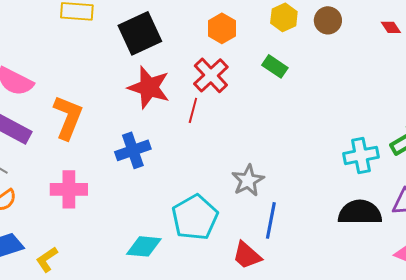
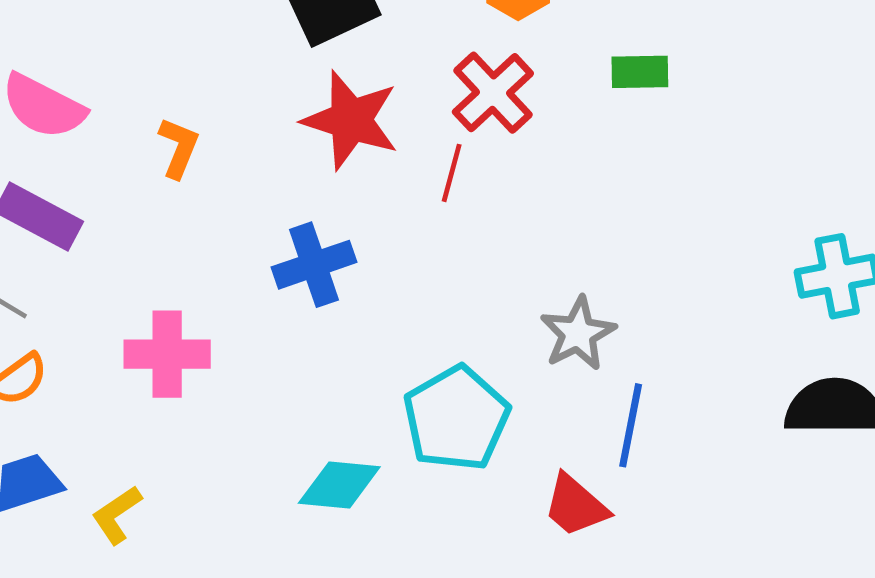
green rectangle: (275, 66) -> (640, 72), turned -35
orange L-shape: (68, 117) -> (179, 148), moved, size x0.6

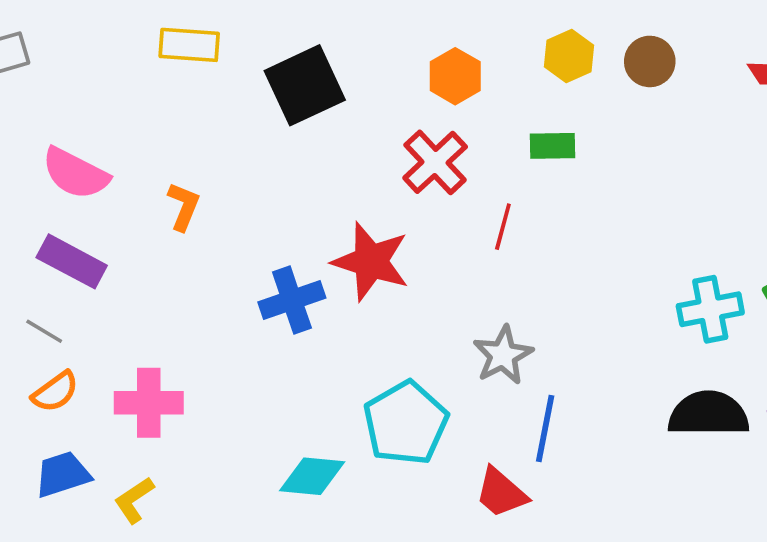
red star: (351, 120) -> (371, 261), moved
red line: (452, 173) -> (503, 227), moved
pink cross: (167, 354) -> (149, 403), moved

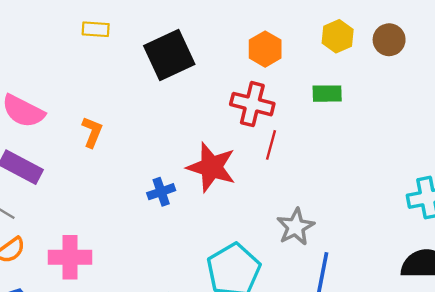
yellow rectangle: (189, 45) -> (96, 29), size x0.7
red cross: (435, 162) -> (252, 104), turned -33
red line: (503, 227) -> (271, 145), moved
blue cross: (292, 300) -> (161, 192), size x0.7

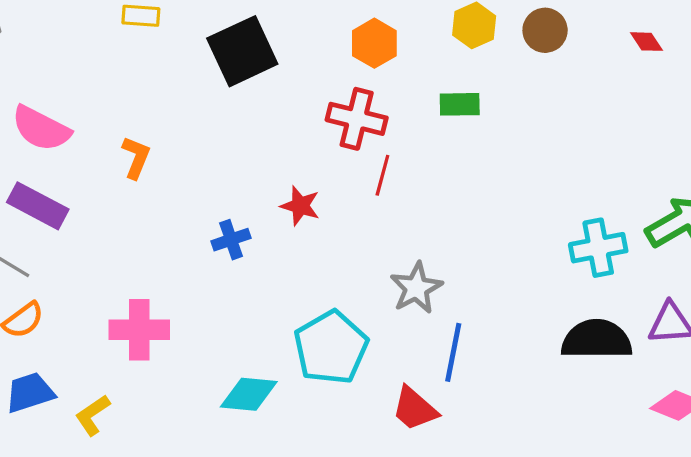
red star: (211, 167) -> (300, 206), size x0.6
pink cross: (70, 257) -> (139, 330), moved

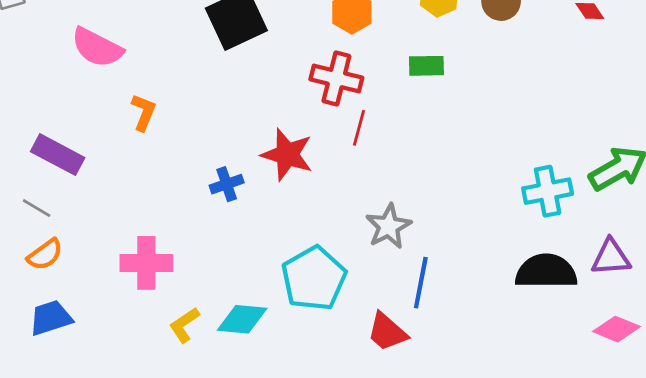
pink semicircle: (41, 129) -> (97, 48), moved
red star: (300, 206) -> (287, 155), size x1.5
yellow L-shape: (93, 415) -> (184, 325), moved

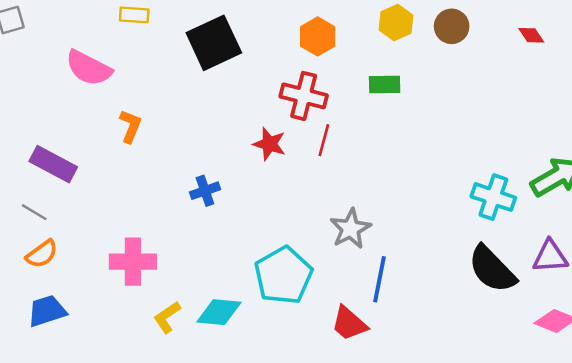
red star: (287, 155) -> (269, 144), moved, size x0.7
cyan cross: (548, 191) -> (493, 197), turned 30
black semicircle: (546, 271) -> (492, 269), turned -134

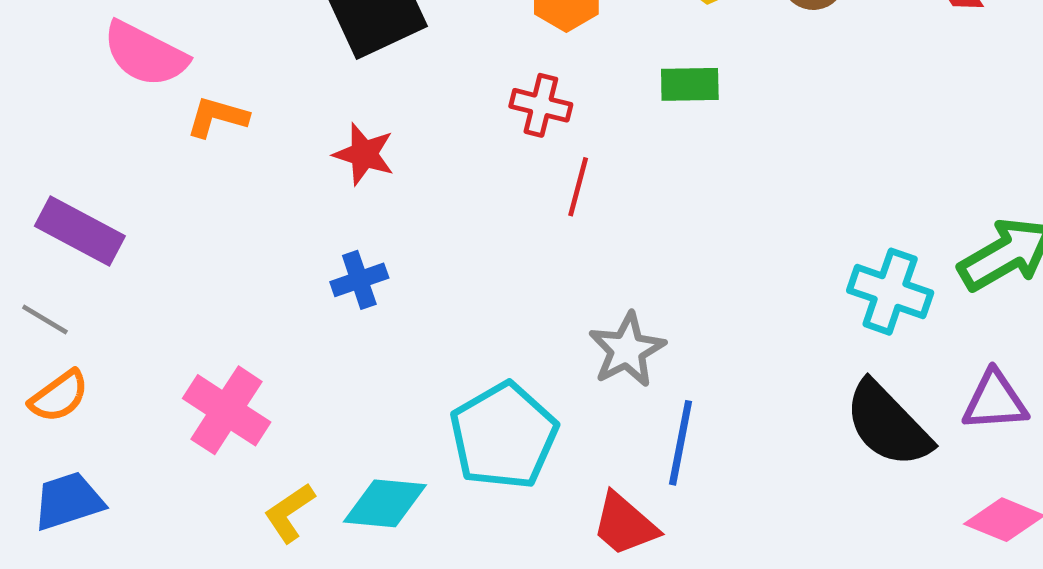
red cross: (304, 96) -> (541, 105), size x0.7
orange L-shape: (130, 126) -> (217, 117), moved, turned -96
red star: (269, 144) -> (364, 154), moved
pink cross: (133, 262) -> (227, 410), turned 33

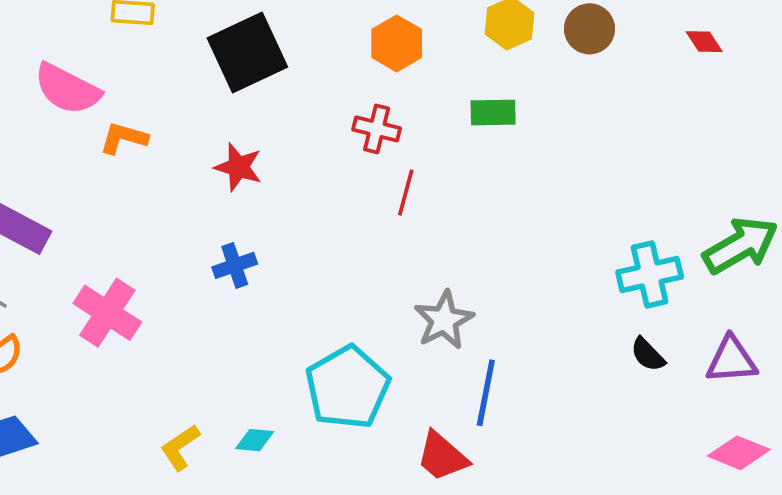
cyan cross: (890, 292) -> (650, 275), turned -32
pink cross: (227, 410) -> (107, 313), moved
black semicircle: (888, 424) -> (648, 355), moved, size x0.5
cyan diamond: (385, 503) -> (255, 440), size x0.6

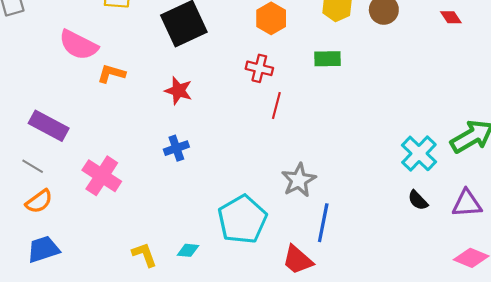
cyan cross: (650, 275) -> (419, 153), turned -33
yellow L-shape: (180, 447) -> (144, 255), turned 104

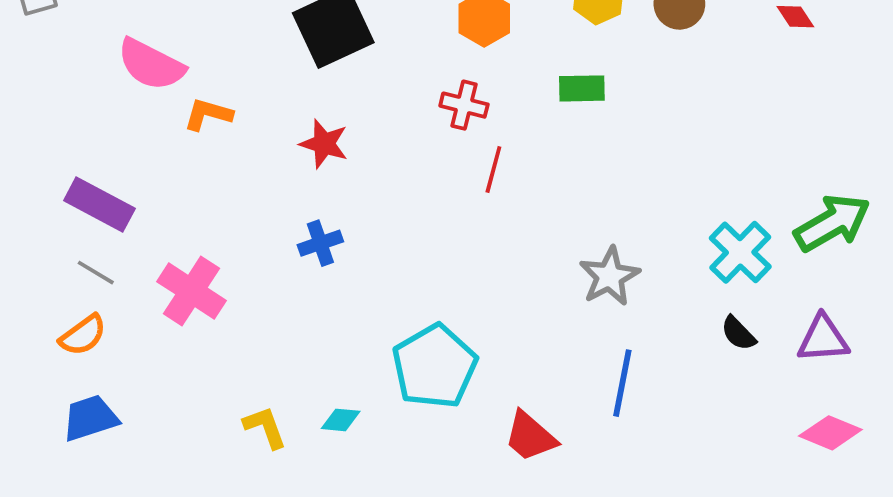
gray line: (33, 166) -> (96, 273), moved
gray star: (299, 180) -> (609, 276), moved
blue line: (323, 223) -> (622, 383), moved

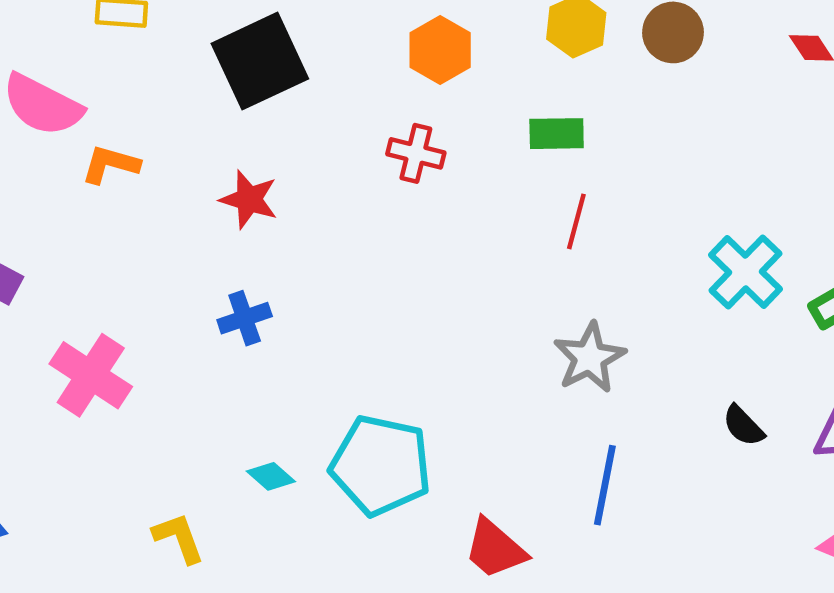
red line: (493, 169) -> (576, 221), moved
cyan cross: (740, 252) -> (746, 272), moved
cyan pentagon: (435, 367) -> (381, 465), turned -30
cyan diamond: (341, 420) -> (271, 476), moved, turned 36

